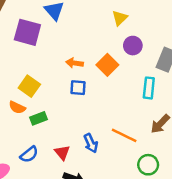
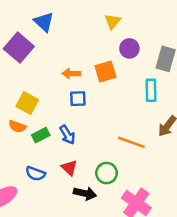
purple square: (27, 32) -> (19, 48), turned 32
orange square: (107, 65) -> (105, 71), turned 35
blue arrow: (91, 143) -> (67, 135), moved
blue semicircle: (29, 154) -> (35, 174), turned 66
green circle: (148, 165) -> (107, 173), moved

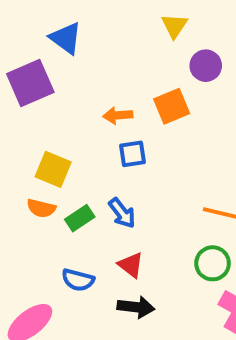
purple square: (19, 48) -> (30, 83), turned 32
green circle: (107, 173) -> (213, 263), moved
black arrow: (85, 193) -> (136, 307), moved

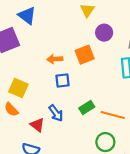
orange semicircle: (41, 208) -> (11, 109), turned 32
green rectangle: (80, 218) -> (87, 107), moved
red triangle: (131, 265) -> (37, 125), moved

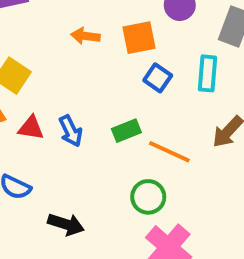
blue square: (62, 80) -> (158, 78), moved, turned 32
red triangle: (37, 125) -> (31, 128), moved, turned -40

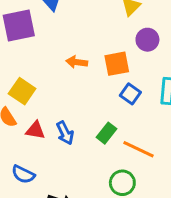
green rectangle: (126, 131) -> (107, 133), turned -30

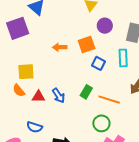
yellow square: (22, 91) -> (26, 72), turned -30

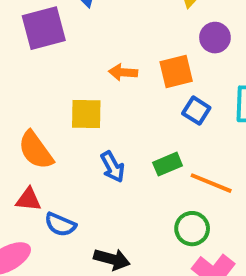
yellow square: (26, 72) -> (86, 114), moved
orange semicircle: (19, 90) -> (36, 150), size x1.5
green rectangle: (86, 92) -> (168, 164), turned 32
red triangle: (38, 97) -> (28, 199), moved

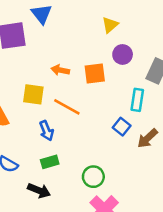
blue square: (196, 111) -> (122, 127), moved
green rectangle: (168, 164) -> (50, 162), moved
orange line: (211, 183) -> (67, 107), moved

